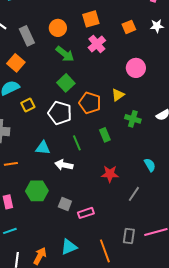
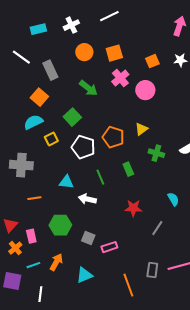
orange circle: (58, 28) -> (84, 52), moved
pink circle: (136, 68) -> (145, 90), moved
green square: (66, 83) -> (72, 117), moved
cyan triangle: (69, 247) -> (84, 275), moved
orange arrow: (40, 256) -> (56, 262), moved

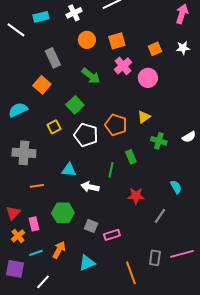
white line: (21, 57) -> (16, 30), moved
cyan semicircle: (33, 122) -> (18, 110), moved
green line: (100, 177) -> (111, 170), moved, turned 35
white line: (40, 294) -> (43, 282), turned 35

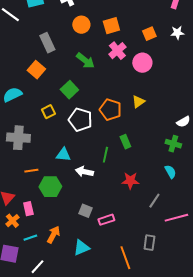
green cross: (159, 141) -> (173, 144), moved
green hexagon: (63, 213) -> (50, 187), moved
pink line: (182, 254) -> (176, 218), moved

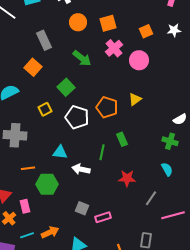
orange arrow: (53, 235) -> (50, 232), turned 36

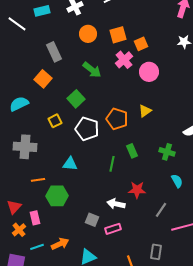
orange square: (146, 31) -> (141, 44), moved
green cross: (170, 141) -> (167, 152), moved
white arrow: (81, 169) -> (116, 204), moved

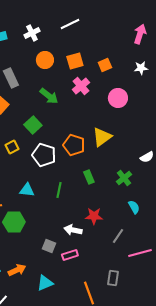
orange square: (141, 44) -> (105, 65), moved
pink circle: (149, 72) -> (118, 98), moved
yellow triangle: (145, 111) -> (102, 137), size x1.5
green cross: (167, 152) -> (124, 178), turned 35
green line: (112, 164) -> (59, 190), moved

